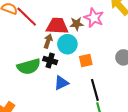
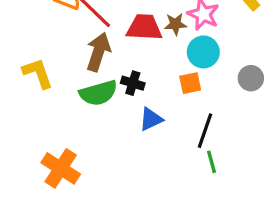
brown arrow: (48, 41) -> (98, 52), moved, size x1.6
cyan circle: (67, 44) -> (203, 52), moved
black line: (95, 90) -> (205, 131), turned 35

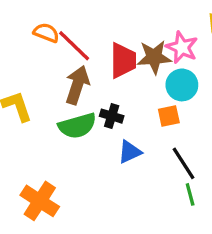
brown star: (175, 24) -> (154, 57), size x1.5
red trapezoid: (144, 27) -> (123, 60), turned 87
black line: (205, 131) -> (184, 163), turned -52

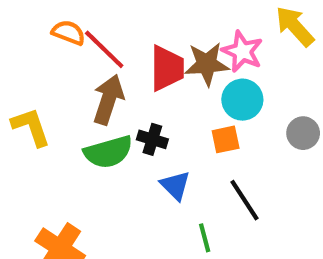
blue triangle: (130, 152) -> (175, 185), turned -50
green line: (190, 194) -> (205, 238), moved

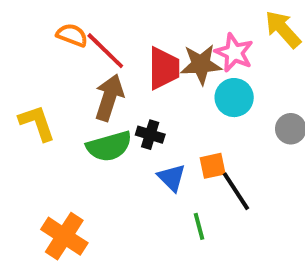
orange square: (226, 139) -> (213, 166), moved

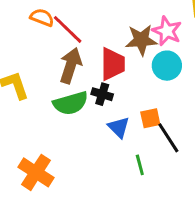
red trapezoid: (164, 68) -> (113, 64), moved

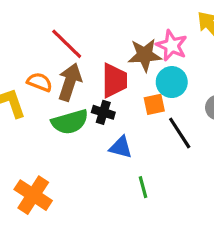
orange semicircle: (42, 17) -> (40, 82), moved
orange square: (150, 118) -> (154, 104), moved
blue triangle: (119, 127) -> (121, 147), turned -30
black line: (168, 138) -> (180, 133), moved

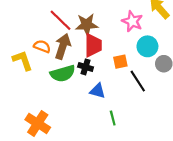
brown star: (145, 55) -> (87, 25), moved
cyan circle: (172, 82) -> (147, 46), moved

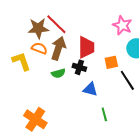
brown star: (87, 25) -> (38, 28), moved
green semicircle: (63, 73) -> (58, 73), size x0.6

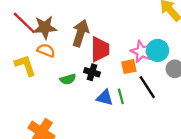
red line: (56, 24) -> (24, 23), moved
pink star: (122, 25) -> (141, 52), moved
brown arrow: (58, 48) -> (81, 33), moved
green line: (104, 114) -> (121, 96), moved

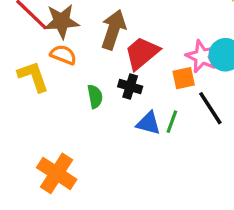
red trapezoid: (100, 49) -> (142, 53), turned -130
green semicircle: (68, 79) -> (95, 97), turned -84
green line: (121, 96) -> (172, 122), turned 35

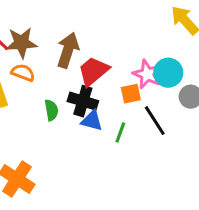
black cross: (130, 86) -> (83, 101), size x1.4
blue triangle: (149, 123) -> (92, 121), moved

